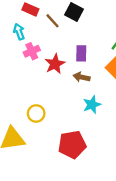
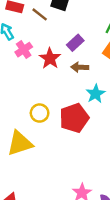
purple rectangle: (81, 53) -> (75, 43), turned 56
red pentagon: (72, 145) -> (74, 118), moved

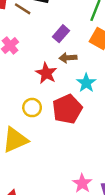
red star: (50, 58) -> (46, 73), moved

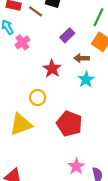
brown arrow: (68, 58) -> (82, 58), moved
red pentagon: (67, 109) -> (69, 124), moved, turned -30

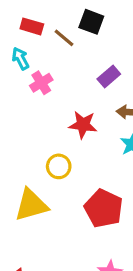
red star: (52, 69) -> (83, 125), turned -30

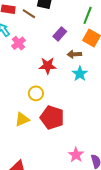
yellow triangle: (31, 205) -> (22, 119), size x0.7
red pentagon: (104, 208) -> (52, 118), moved

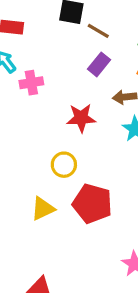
brown line: (29, 14) -> (98, 31), moved
pink cross: (18, 43) -> (31, 83), turned 32

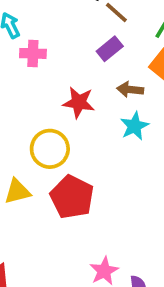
yellow circle: (64, 165) -> (50, 149), size x1.4

